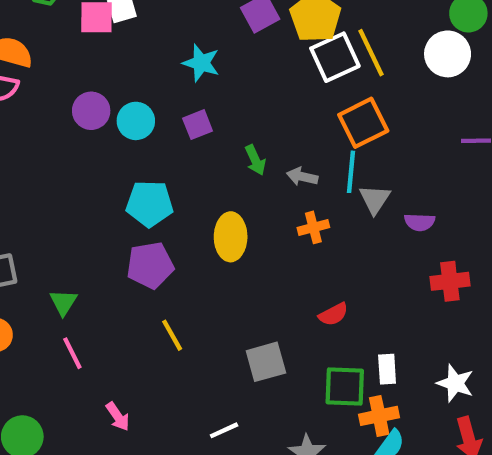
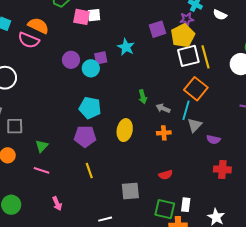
orange square: (363, 123) -> (196, 89), turned -35
purple square: (198, 125) -> (101, 58), moved
pink line: (72, 353) -> (42, 170), turned -56

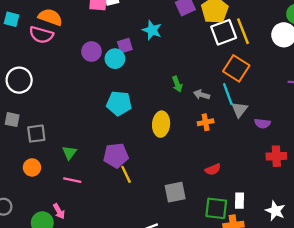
cyan line: (186, 110) -> (228, 94), turned -30
purple pentagon: (85, 136) -> (116, 155), moved
pink arrow: (57, 204) -> (59, 211), moved

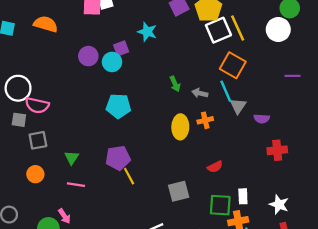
pink semicircle: (41, 35) -> (37, 105), moved
gray square: (12, 120) -> (19, 120), moved
yellow ellipse: (161, 124) -> (180, 127), moved

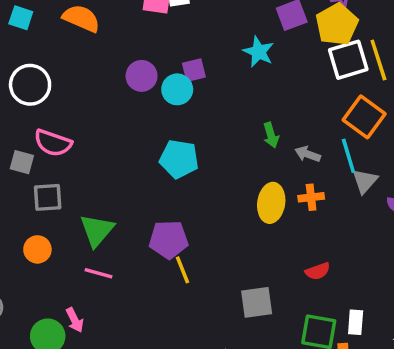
cyan star: (147, 32) -> (259, 52), moved
white circle: (18, 88) -> (30, 85), moved
green triangle: (72, 158) -> (97, 230), size x1.5

